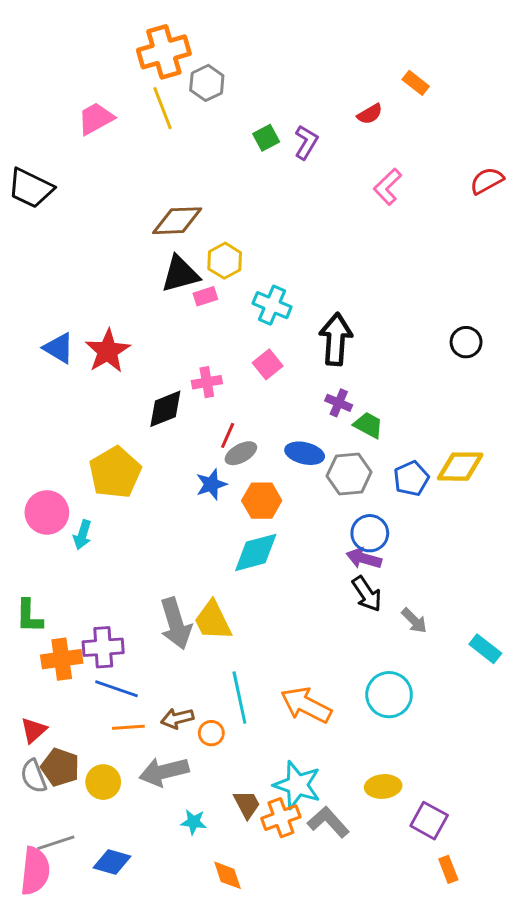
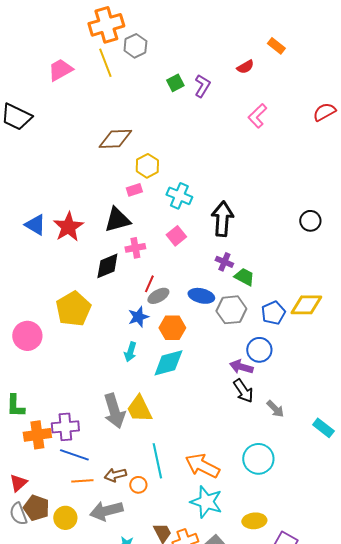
black triangle: (180, 274) -> (117, 220), moved
blue circle: (370, 533) -> (259, 350), moved
cyan arrow: (82, 535) -> (130, 352), moved
cyan star: (297, 785) -> (206, 502), moved

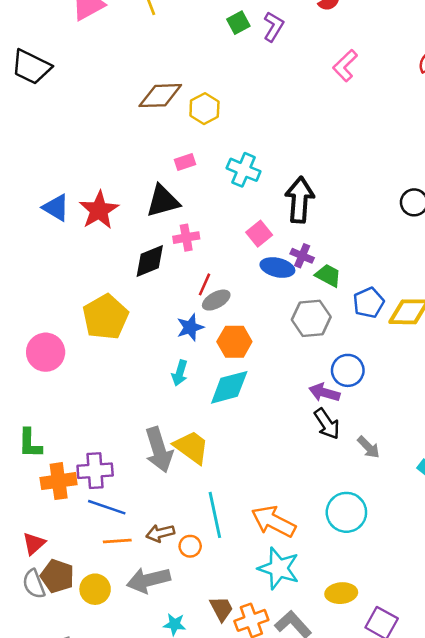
yellow hexagon: (147, 166) -> (204, 109), moved
pink square: (176, 236) -> (259, 234), moved
blue ellipse: (201, 296) -> (277, 268), moved
blue pentagon: (273, 313) -> (369, 303), moved
yellow trapezoid: (139, 409) -> (191, 447), turned 152

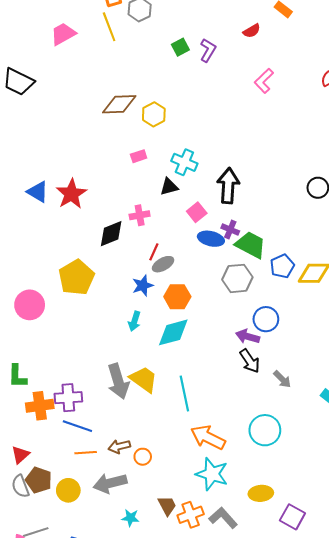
black triangle: (163, 201) -> (169, 187), moved, size x0.7
green trapezoid: (328, 275) -> (251, 245), size x1.5
cyan line: (215, 515) -> (184, 394), moved

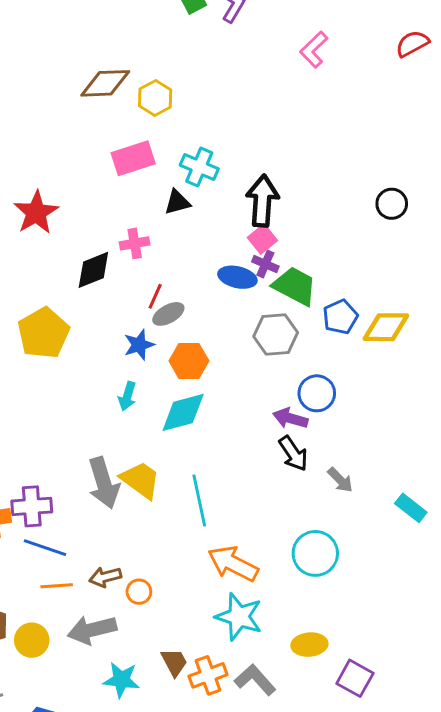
pink rectangle: (139, 156) -> (133, 158), size x1.8
pink square: (197, 212) -> (262, 239), moved
cyan star: (130, 518) -> (121, 680), size x1.4

